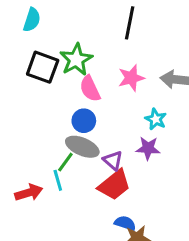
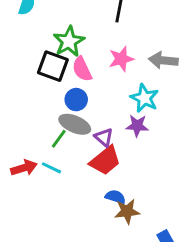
black square: (43, 67) -> (53, 66), moved
cyan star: (156, 119) -> (144, 98), size x1.4
cyan line: (58, 180) -> (51, 168), moved, turned -48

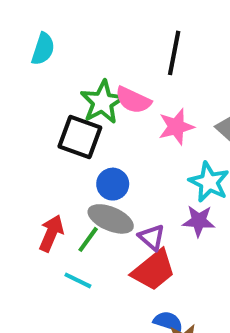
pink semicircle: (82, 69) -> (133, 100), moved, turned -40
red arrow: (24, 168) -> (51, 233), moved, turned -50

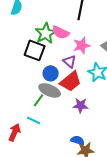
purple star: (199, 221) -> (81, 105), moved
red arrow: (51, 233) -> (15, 132), moved
purple triangle: (152, 237) -> (70, 61), moved
red trapezoid: (154, 270) -> (71, 81), moved

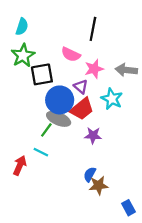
green star: (46, 33) -> (23, 56), moved
black square: (35, 50) -> (42, 74), turned -30
blue circle: (51, 73) -> (60, 100), size x1.6
blue semicircle: (78, 140) -> (90, 174), turned -80

